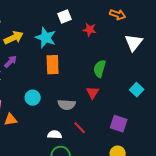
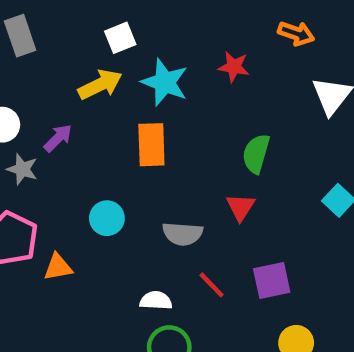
white square: (65, 17) -> (120, 38), moved
yellow arrow: (14, 38) -> (100, 85), moved
cyan star: (46, 38) -> (165, 82), moved
purple square: (119, 124) -> (272, 280), moved, turned -30

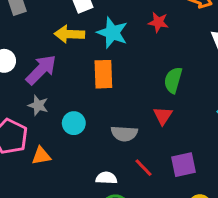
yellow arrow: (100, 85) -> (69, 34), turned -152
purple arrow: (58, 138) -> (41, 70), size x1.6
gray star: (22, 169) -> (38, 105), moved

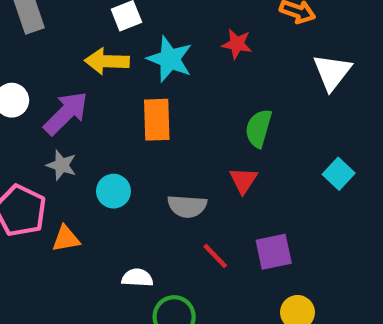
white semicircle: (106, 178) -> (137, 278), moved

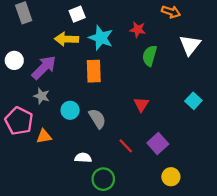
green semicircle: (259, 128) -> (150, 56), moved
gray semicircle: (187, 206) -> (97, 119), moved, turned -126
purple square: (274, 252) -> (158, 143), turned -30

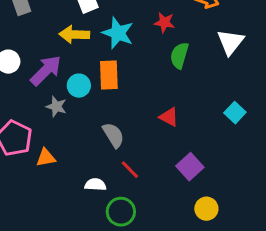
gray star: (42, 96) -> (56, 107), moved
red triangle: (141, 104) -> (169, 117), turned -35
cyan circle: (70, 110) -> (79, 86), moved
red line: (126, 146) -> (130, 170), moved

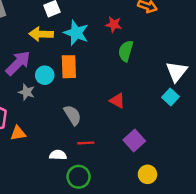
white triangle: (230, 42) -> (177, 72), moved
red line: (130, 170) -> (86, 143), turned -49

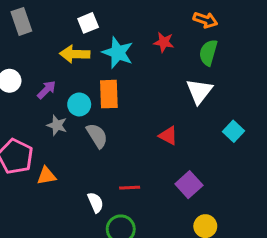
green semicircle: (126, 51) -> (208, 53), moved
purple arrow: (18, 63) -> (47, 90), size x0.6
white triangle: (177, 72) -> (199, 91), moved
gray semicircle: (73, 115) -> (97, 136), moved
white semicircle: (58, 155) -> (96, 202), turned 63

